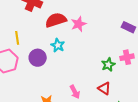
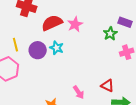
purple circle: (38, 58) -> (38, 50), moved
green star: (108, 65) -> (110, 34), moved

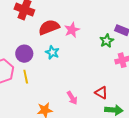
yellow line: (15, 45) -> (26, 77), moved
purple circle: (38, 50) -> (24, 54), moved

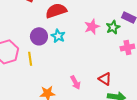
pink star: (72, 30) -> (92, 27), moved
purple circle: (24, 54) -> (39, 36), moved

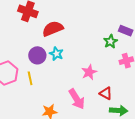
pink star: (92, 27) -> (89, 72), moved
pink arrow: (75, 82) -> (77, 99), size x1.5

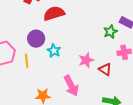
cyan star: (56, 54) -> (54, 51), moved
red triangle: (106, 93) -> (105, 69), moved

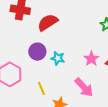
yellow line: (27, 61) -> (41, 88), moved

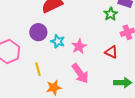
pink star: (91, 59) -> (79, 46), moved

